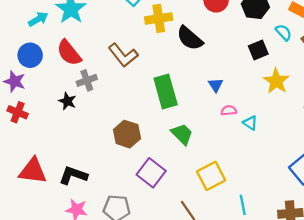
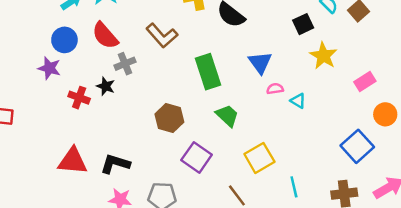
blue triangle: (216, 85) -> (260, 62), size x1.5
red cross: (18, 112) -> (79, 98), moved

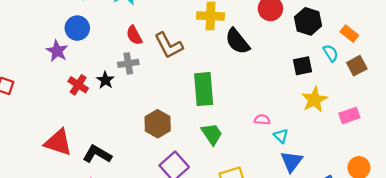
red semicircle: (105, 36) -> (134, 35), moved, size x0.7
blue triangle: (260, 62) -> (292, 161), moved
pink rectangle: (365, 81) -> (349, 116), moved

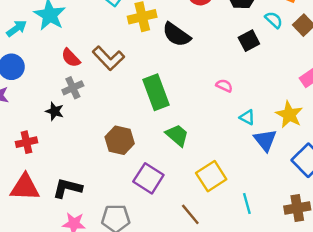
red cross: (78, 85) -> (26, 142), moved, turned -30
yellow star: (314, 100) -> (289, 115), moved
pink semicircle: (262, 120) -> (224, 86), moved, turned 35

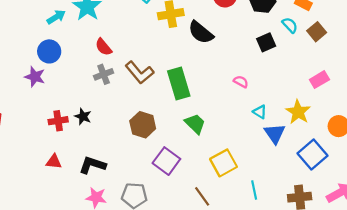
brown L-shape: (108, 58) -> (139, 72), moved
black star: (55, 111) -> (83, 117), moved
red triangle: (25, 187) -> (54, 162), size x0.6

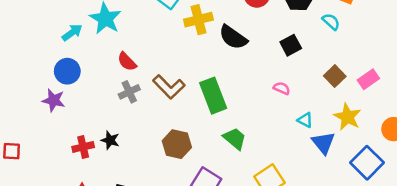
brown square: (317, 32) -> (335, 76), moved
black square: (266, 42) -> (291, 45), moved

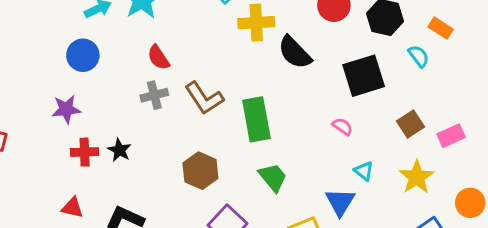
black square: (291, 45) -> (364, 76), size x1.6
purple star: (54, 100) -> (66, 109), moved, turned -30
blue triangle: (323, 143) -> (340, 202), moved

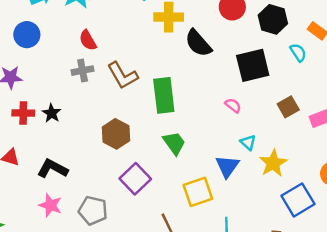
yellow star: (417, 177) -> (273, 163), moved

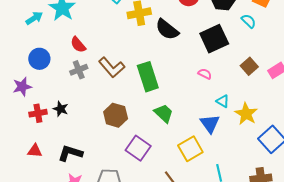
blue circle: (27, 35) -> (39, 59), moved

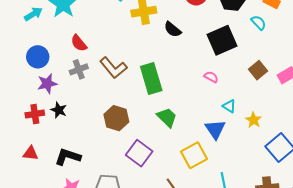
black semicircle: (167, 29) -> (173, 29), size x0.7
purple star: (22, 87) -> (47, 84), moved
yellow star: (246, 114) -> (253, 120), size x0.7

